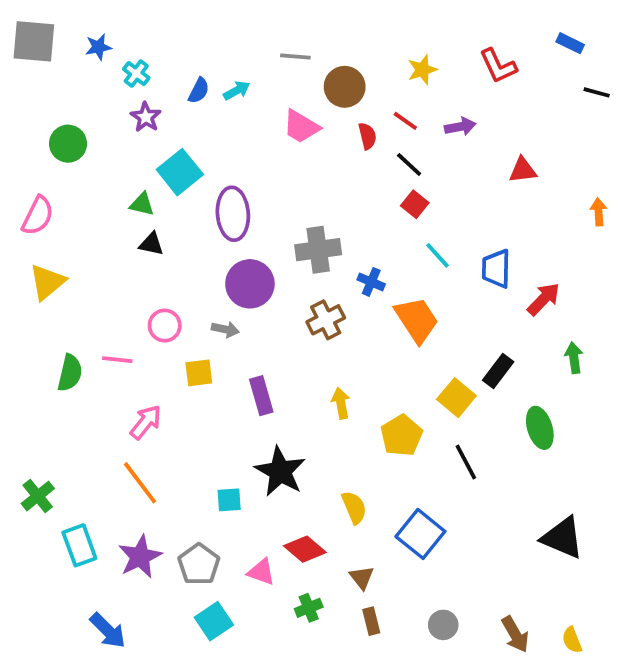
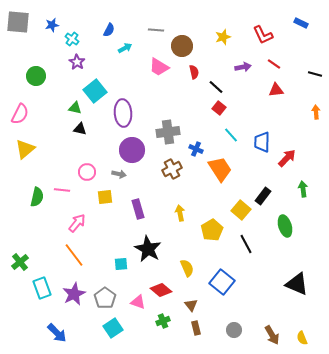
blue semicircle: (199, 91) -> (109, 30), moved
black line: (597, 92) -> (315, 74), moved
red line: (405, 121) -> (274, 64), moved

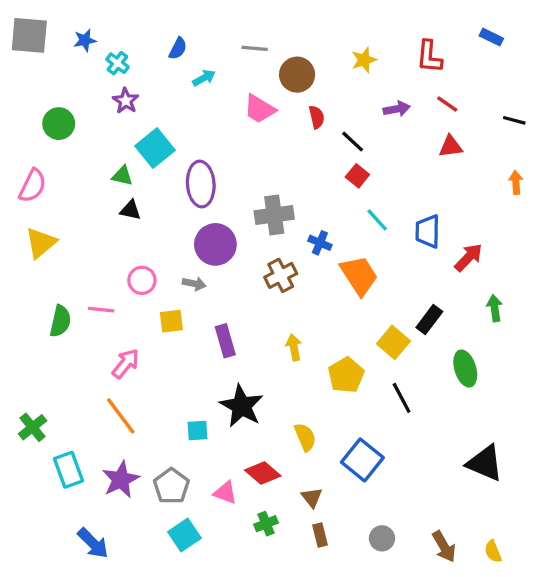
red L-shape: (263, 35) -> (429, 57), turned 30

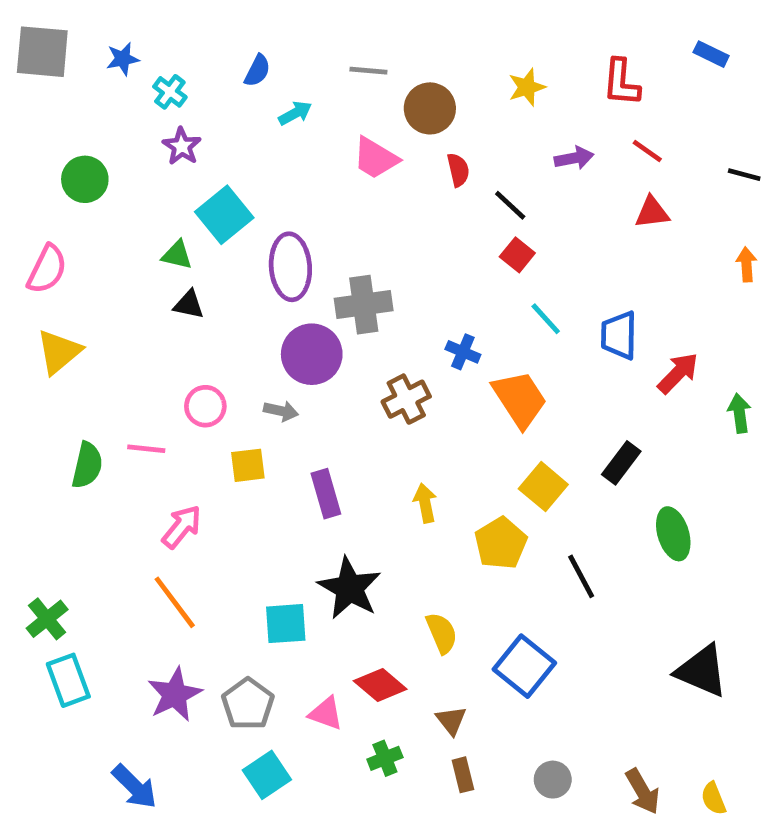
gray cross: (274, 215) -> (364, 305), moved
green arrow: (495, 308) -> (739, 413), moved
yellow square: (393, 342) -> (543, 487), moved
cyan square: (197, 431) -> (286, 624), size x1.4
cyan rectangle: (68, 470) -> (68, 680), moved

